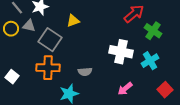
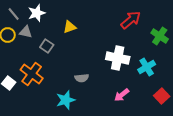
green cross: (153, 31) -> (160, 36), moved
gray square: (50, 40) -> (47, 46), size x0.6
orange cross: (48, 68) -> (32, 74), moved, turned 35

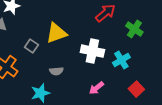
yellow triangle: (70, 27) -> (56, 33), moved, size x1.6
gray square: (47, 46) -> (31, 46), moved

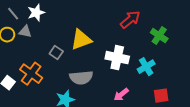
gray semicircle: (56, 71) -> (81, 78), size x1.6
red square: (136, 89) -> (161, 96), turned 35

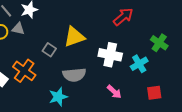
green cross: (159, 36) -> (159, 43), moved
pink arrow: (121, 95) -> (114, 92), turned -98

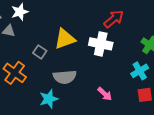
white cross: (110, 55) -> (101, 44), moved
cyan cross: (139, 64) -> (140, 71), moved

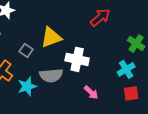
white cross: (101, 44) -> (77, 59), moved
cyan star: (49, 99) -> (27, 86), moved

